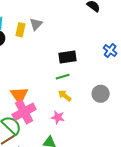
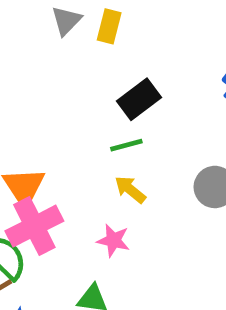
yellow rectangle: (20, 30) -> (109, 26), moved
black rectangle: (68, 57) -> (139, 99), turned -30

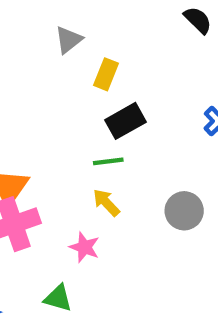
yellow rectangle: (109, 26) -> (106, 74), moved

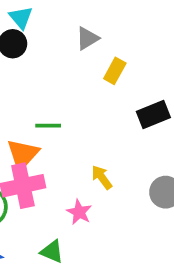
black rectangle: (125, 121) -> (153, 114), moved
green line: (108, 161) -> (48, 126), moved

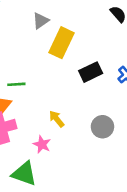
yellow rectangle: (115, 71) -> (61, 43), size x1.6
green triangle: (52, 252) -> (24, 174), size x1.5

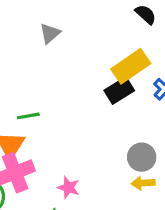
yellow rectangle: (61, 43) -> (131, 66), moved, turned 36
yellow arrow: (57, 119) -> (143, 183), moved, turned -48

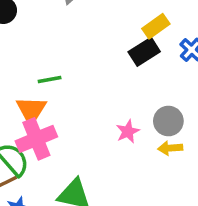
yellow rectangle: (131, 66) -> (156, 26), size x0.7
pink star: (68, 188) -> (128, 131), moved, turned 30

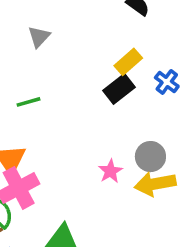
green line: (50, 80) -> (29, 102), moved
yellow arrow: (170, 148) -> (155, 184), size x1.6

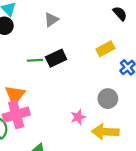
black rectangle: (119, 89) -> (56, 58), moved
gray circle: (150, 157) -> (108, 99), moved

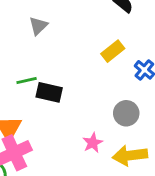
black rectangle: (56, 58) -> (49, 92), moved, turned 48

